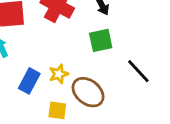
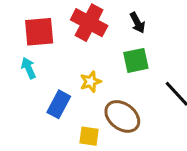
yellow star: (59, 74) -> (91, 82), moved

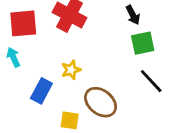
black arrow: (137, 23) -> (133, 15), moved
green square: (136, 60) -> (143, 43), moved

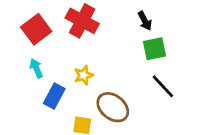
red square: (23, 23) -> (36, 29), turned -32
cyan arrow: (13, 57) -> (36, 68), moved

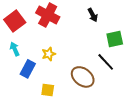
green square: (155, 49) -> (115, 39), moved
brown ellipse: (113, 107) -> (83, 77), moved

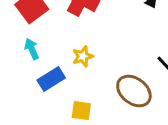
blue rectangle: (28, 69) -> (51, 79), turned 30

